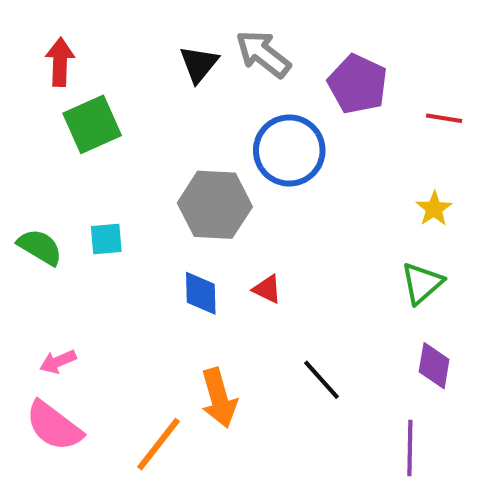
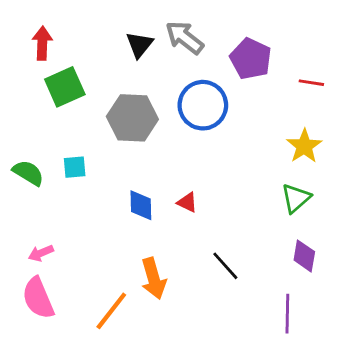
gray hexagon: (215, 205) -> (132, 118), moved
yellow star: (434, 209) -> (304, 146), size x1.4
pink semicircle: (54, 426) -> (38, 298), turned 30

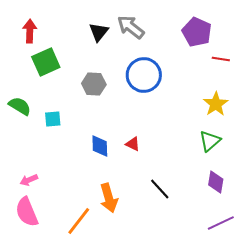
purple pentagon: (251, 59) -> (197, 32), moved
gray hexagon: (132, 118) -> (94, 84), size x0.7
green semicircle: (28, 173) -> (20, 106), moved
purple line: (287, 314) -> (221, 223), moved, turned 64

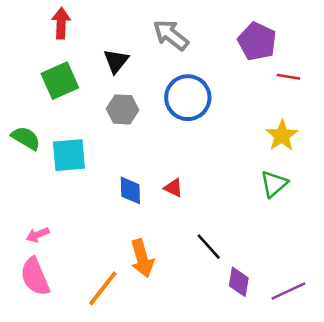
red arrow: (30, 31) -> (61, 23), moved
black triangle: (99, 32) -> (116, 61), moved
cyan square: (53, 119) -> (69, 155), size x1.6
purple diamond: (216, 182) -> (239, 282), moved

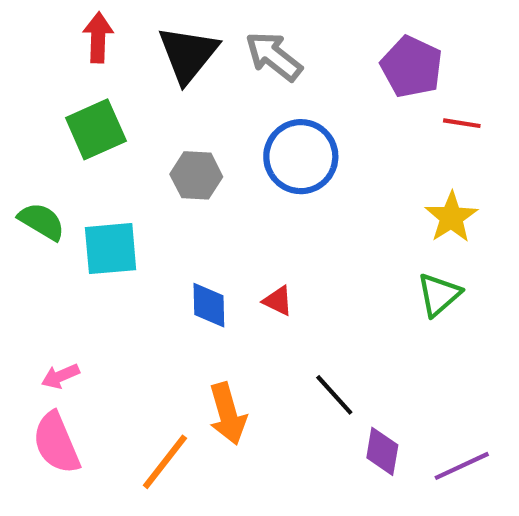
black triangle: (116, 61) -> (188, 54), moved, size x1.5

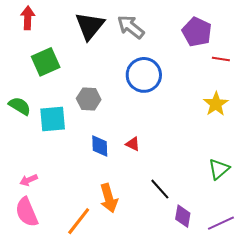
red arrow: (98, 37) -> (28, 18), moved
gray hexagon: (196, 175) -> (89, 99), moved
green triangle: (439, 295) -> (219, 169), moved

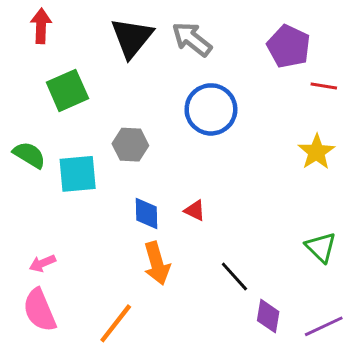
green triangle: (219, 169) -> (321, 247), turned -35
orange arrow: (109, 198) -> (157, 263), moved

